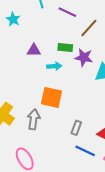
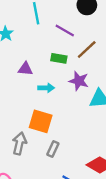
green rectangle: (65, 48) -> (59, 58), moved
gray rectangle: (76, 128) -> (53, 149), moved

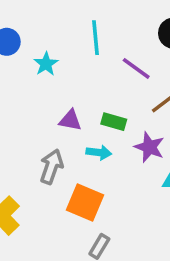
green rectangle: (59, 58) -> (114, 122), moved
gray arrow: (19, 143) -> (51, 167), moved

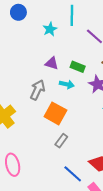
cyan star: (46, 64) -> (50, 29), moved

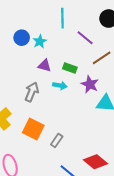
blue circle: (18, 12) -> (22, 38), moved
cyan star: (50, 29) -> (40, 41), moved
orange square: (55, 113) -> (33, 129), moved

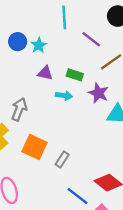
gray arrow: (32, 92) -> (19, 109), moved

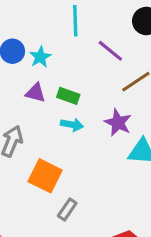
purple triangle: (45, 73) -> (35, 93), moved
green rectangle: (75, 75) -> (68, 96), moved
orange square: (34, 147) -> (45, 176), moved

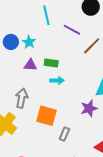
purple star: (118, 123) -> (89, 108), moved, turned -30

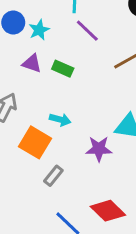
purple line: (72, 30) -> (87, 31), moved
cyan arrow: (57, 80) -> (60, 120), moved

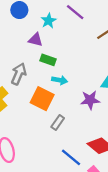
cyan star: (39, 30) -> (49, 21), moved
green rectangle: (63, 69) -> (48, 60), moved

